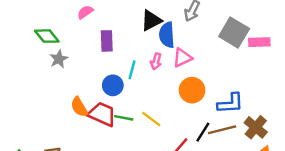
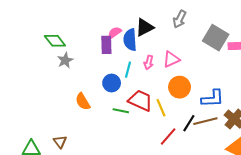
pink semicircle: (85, 12) -> (115, 33), moved
blue semicircle: (167, 35) -> (130, 40), moved
red trapezoid: (102, 114) -> (140, 101), moved
yellow line: (151, 119) -> (161, 108), moved, turned 30

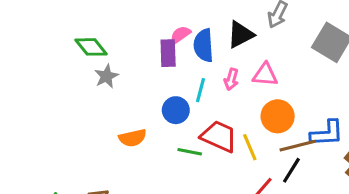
black triangle: (145, 27) -> (241, 35), moved
pink triangle: (171, 59) -> (265, 75), turned 30
orange semicircle: (83, 102) -> (133, 138), turned -72
brown line: (205, 121) -> (298, 146), moved

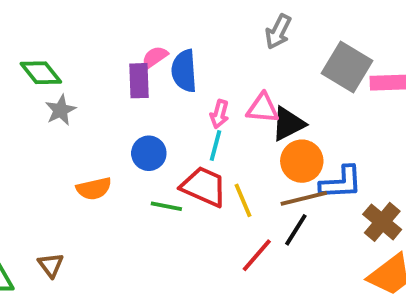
black triangle: (241, 35) -> (288, 124), moved
cyan line: (200, 90) -> (215, 145), moved
orange circle: (278, 116) -> (302, 161), moved

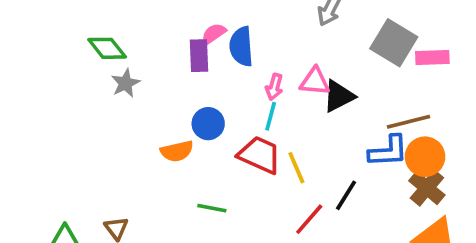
orange circle: (302, 161) -> (425, 157), moved
orange semicircle: (94, 189) -> (177, 151), moved
brown line: (304, 198) -> (408, 122), moved
green line: (166, 206) -> (212, 208), moved

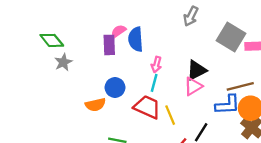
pink triangle: (315, 81) -> (193, 86), moved, turned -36

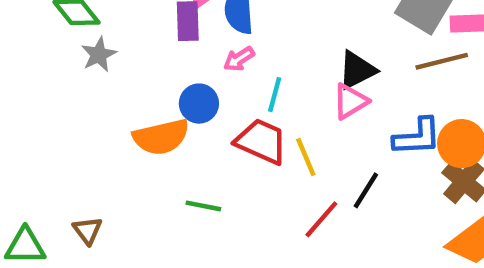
pink arrow: (156, 65) -> (239, 59), moved, turned 42
brown line: (240, 86) -> (442, 61), moved
orange semicircle: (95, 105) -> (161, 137), size x1.4

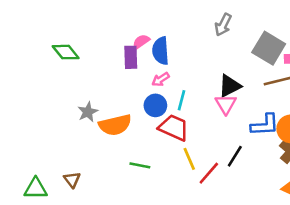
gray star: (99, 55) -> (88, 112), moved
pink triangle: (350, 101) -> (226, 104), turned -30
blue circle: (199, 104) -> (155, 105), moved
yellow line: (306, 157) -> (189, 159), moved

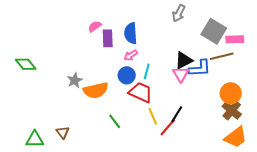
pink semicircle: (141, 42) -> (95, 26), moved
green diamond: (66, 52) -> (26, 64), moved
blue L-shape: (265, 125) -> (200, 68), moved
black line: (235, 156) -> (177, 114), moved
green line: (140, 165) -> (115, 121), turned 42

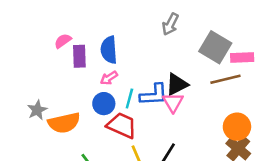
blue L-shape: (200, 68) -> (154, 95), moved

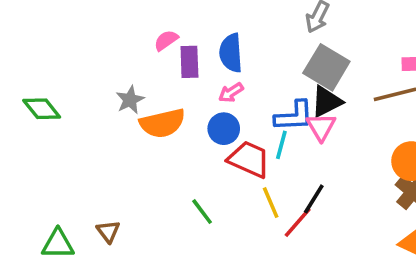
gray square: (215, 47) -> (326, 67), moved
cyan line: (129, 98) -> (281, 145), moved
gray star: (37, 110) -> (130, 100), moved
orange semicircle: (64, 123) -> (162, 123), moved

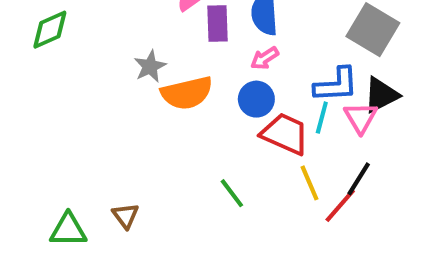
black triangle: (326, 102) -> (381, 95), moved
green diamond: (42, 109) -> (50, 30), moved, turned -75
pink triangle: (321, 127) -> (361, 118), moved

